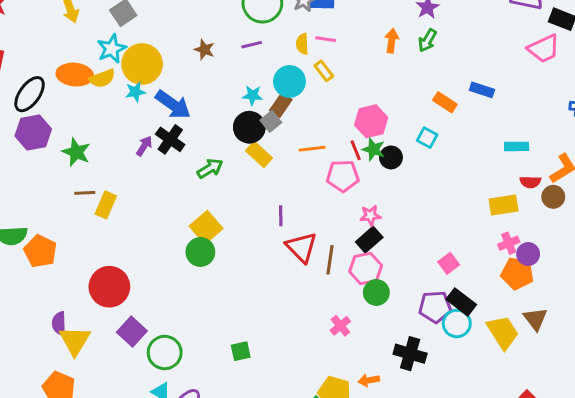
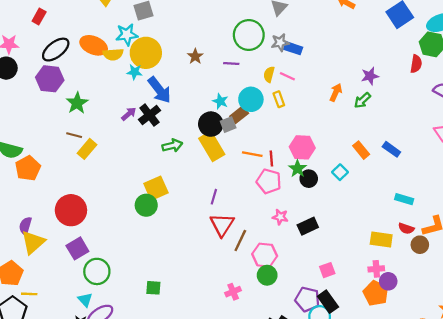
red line: (356, 150) -> (271, 158), moved
yellow rectangle: (259, 154) -> (212, 146), size x1.4
black rectangle: (369, 240) -> (308, 226), moved

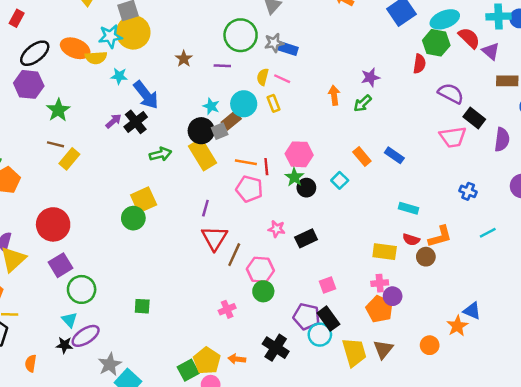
yellow circle: (146, 53) -> (133, 32), moved
orange arrow: (336, 92) -> (334, 95), turned -30
pink pentagon: (269, 181) -> (249, 189), moved

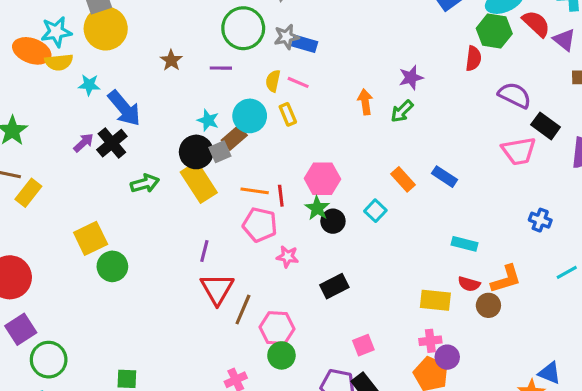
cyan star: (110, 36) -> (56, 32), moved
yellow square: (144, 200) -> (91, 238), moved
pink star: (277, 229) -> (287, 257), moved

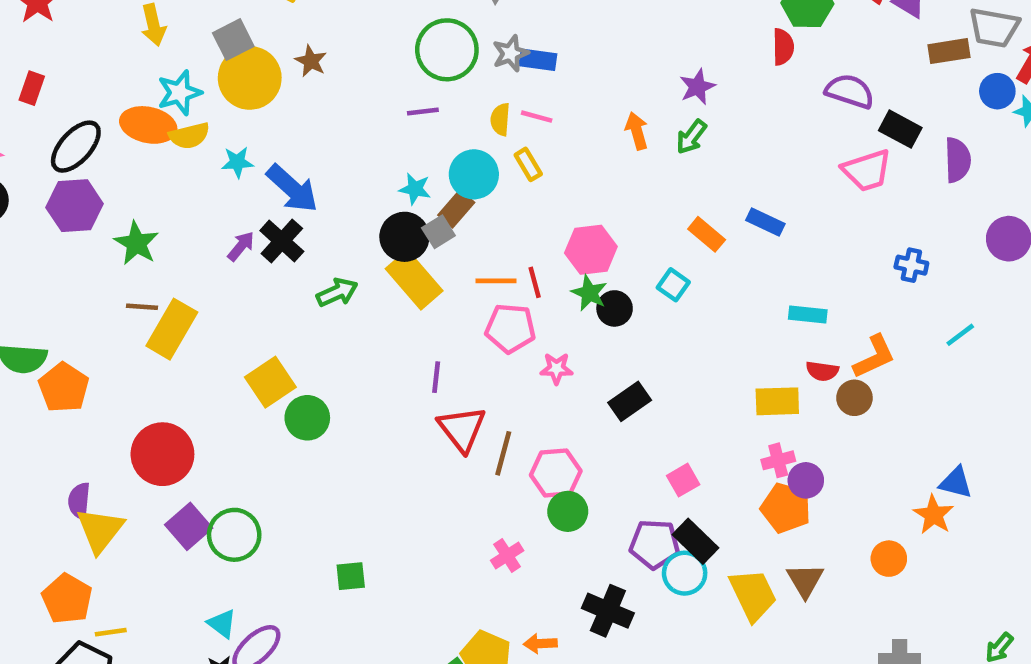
brown star: (171, 60) -> (311, 61), moved
yellow rectangle: (28, 193) -> (172, 329), size x1.4
green circle: (49, 360) -> (234, 535), moved

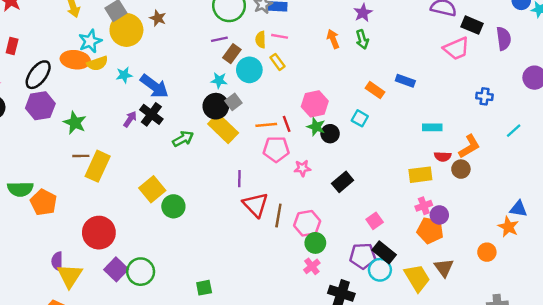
green arrow: (691, 137) -> (362, 39), turned -48
brown rectangle: (456, 209) -> (232, 54), moved
pink cross: (507, 555) -> (312, 266), moved

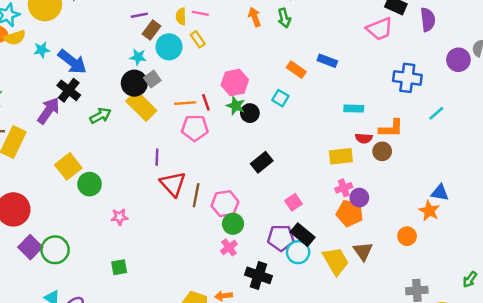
blue cross: (484, 96) -> (407, 78), size x1.6
purple arrow: (130, 119) -> (48, 111), moved, size x1.6
orange L-shape: (469, 146) -> (391, 128), turned 30
pink star: (302, 168) -> (119, 217), moved

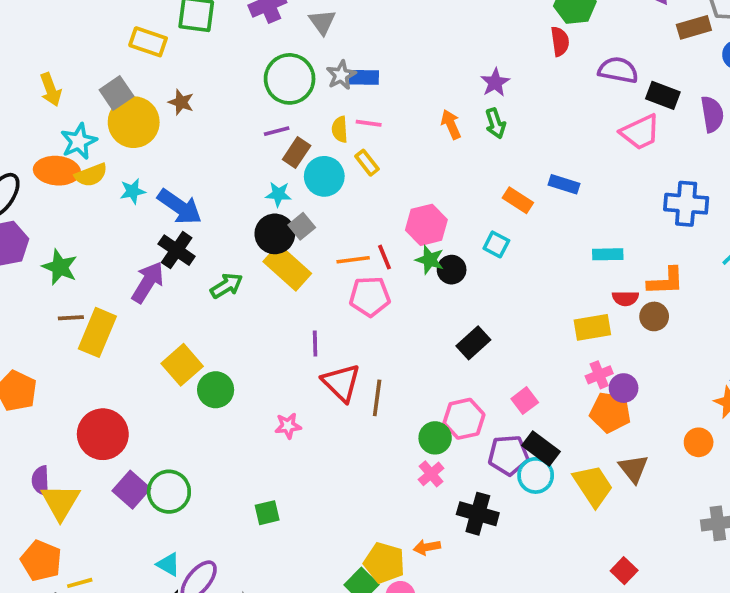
pink hexagon: (225, 204) -> (464, 419), moved
pink star: (119, 217) -> (288, 426), moved

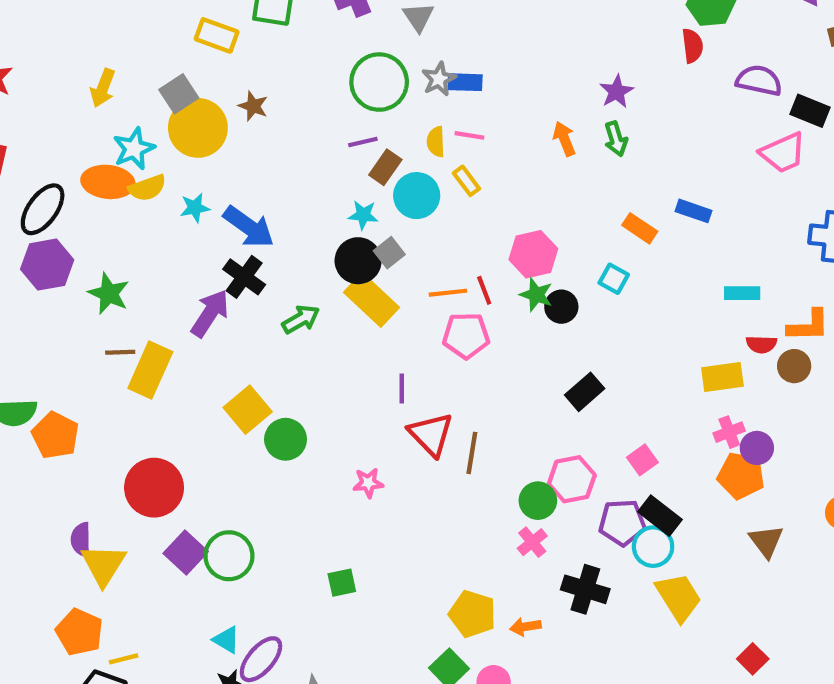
yellow arrow: (51, 90) -> (103, 88), turned 40
yellow trapezoid: (593, 486) -> (679, 597), moved
yellow pentagon: (384, 563) -> (472, 614), moved

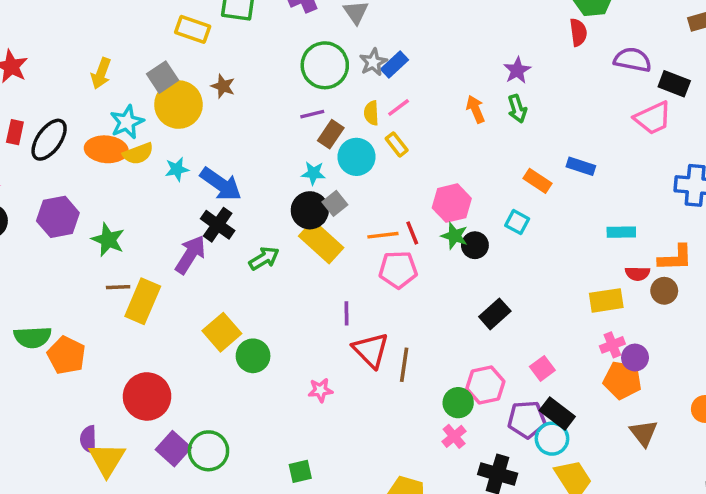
blue rectangle: (465, 82) -> (394, 64), turned -44
pink line: (469, 135) -> (399, 108), turned -45
black ellipse: (43, 209) -> (49, 140), moved

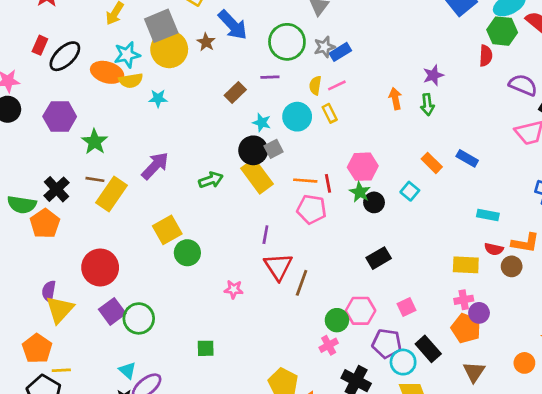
gray square: (163, 77) -> (161, 26), size x1.4
brown rectangle: (331, 134) -> (235, 93), moved
blue arrow: (221, 184) -> (233, 25), moved
black cross: (218, 225) -> (57, 189), moved
black rectangle: (557, 413) -> (428, 349), moved

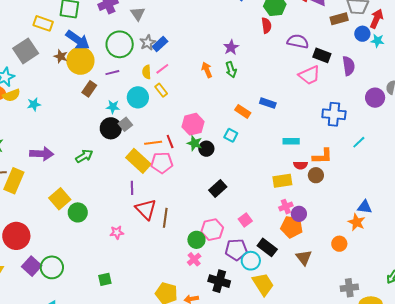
yellow circle: (169, 49) -> (80, 61), moved
purple arrow: (155, 166) -> (42, 154), turned 60
yellow rectangle: (257, 176) -> (138, 161), moved

